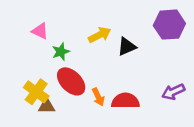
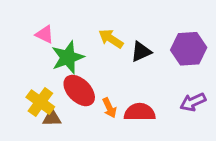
purple hexagon: (169, 25) -> (189, 49), moved
yellow arrow: (100, 35) -> (111, 39), turned -120
green star: (61, 52) -> (68, 57), size x1.6

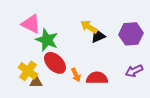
pink triangle: (45, 34) -> (31, 24), size x1.5
yellow arrow: (111, 39) -> (89, 27), moved
green star: (68, 57) -> (47, 40), turned -30

